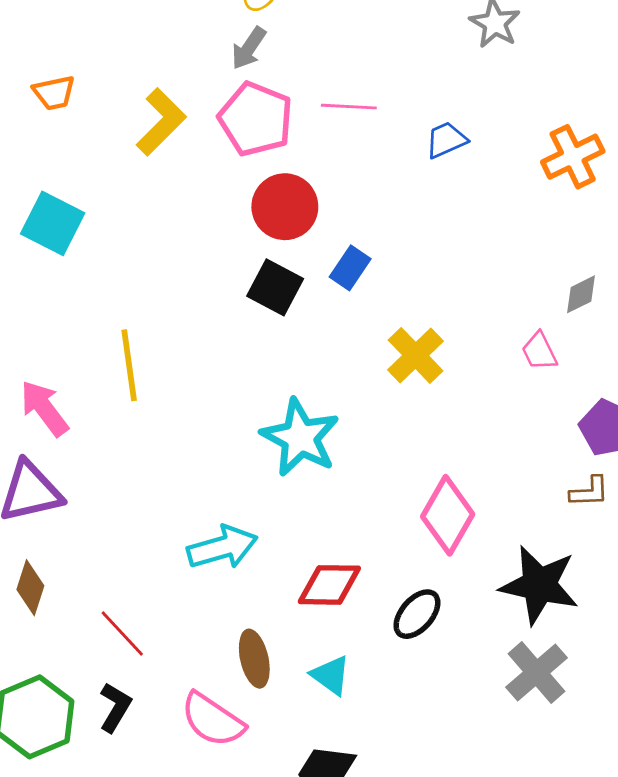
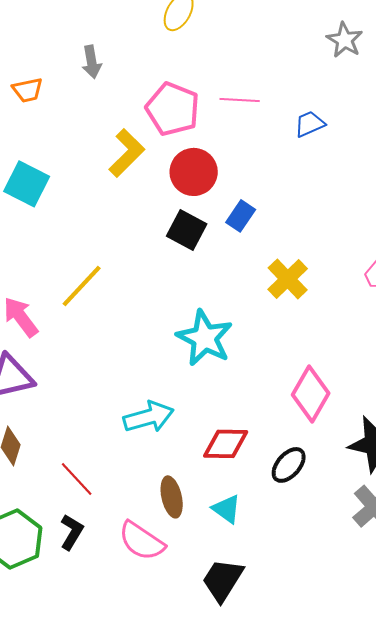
gray arrow: (249, 48) -> (92, 62), moved, turned -44
yellow L-shape: (161, 122) -> (127, 153), moved
yellow line: (129, 365) -> (82, 286), turned 51

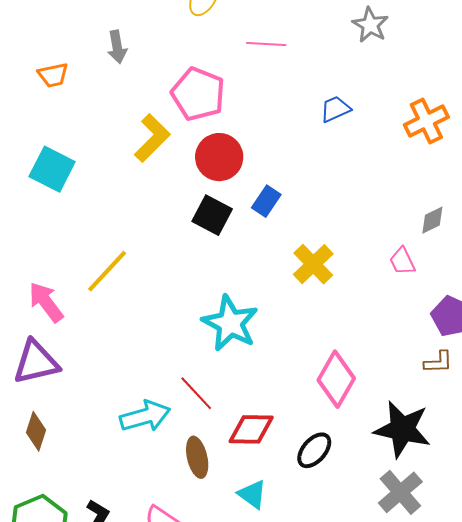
pink line: (240, 100) -> (266, 44), moved
cyan arrow: (149, 417) -> (145, 416), moved
red line: (77, 479) -> (196, 393), moved
brown ellipse: (172, 497) -> (197, 457), moved

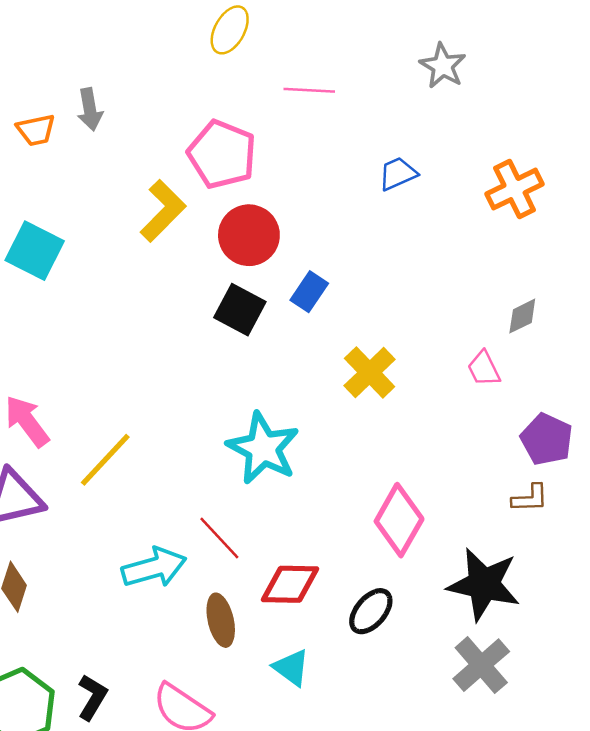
gray arrow: (117, 47) -> (90, 109), moved
yellow line: (107, 271) -> (105, 460), moved

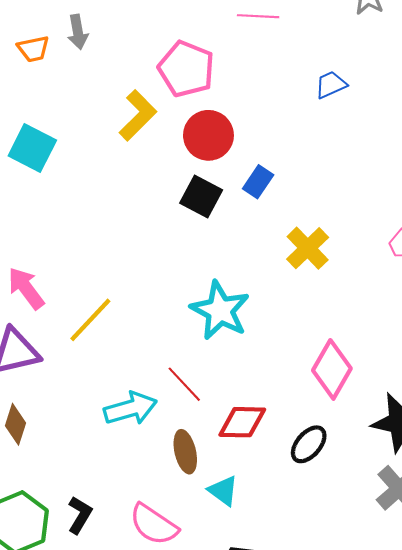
cyan triangle: (291, 668) -> (223, 491), moved

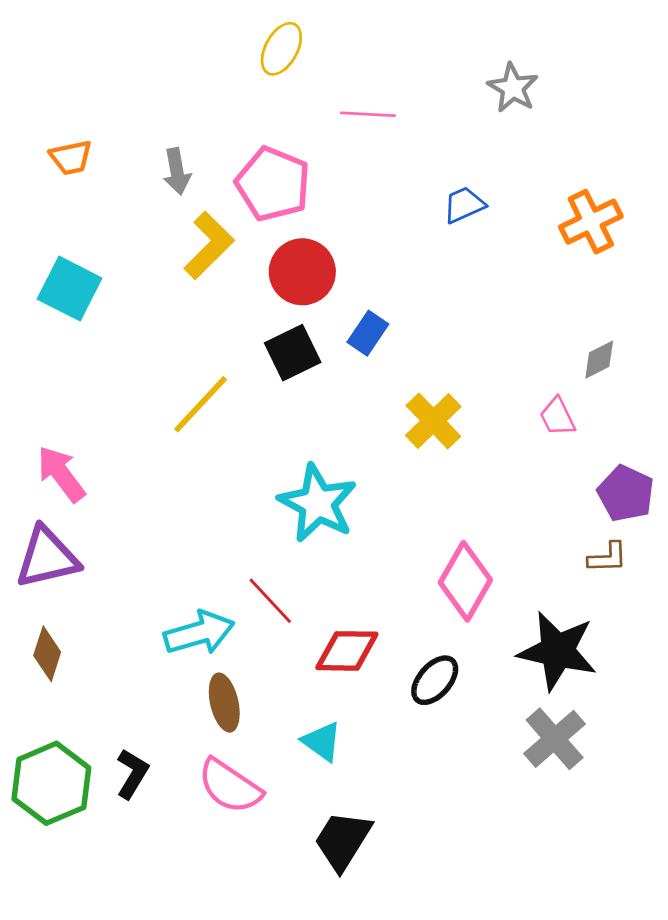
gray arrow: (78, 32) -> (177, 171), moved
black square: (201, 196) -> (293, 353), turned 36
yellow line: (90, 320) -> (201, 404), moved
brown ellipse: (185, 452) -> (224, 703), moved

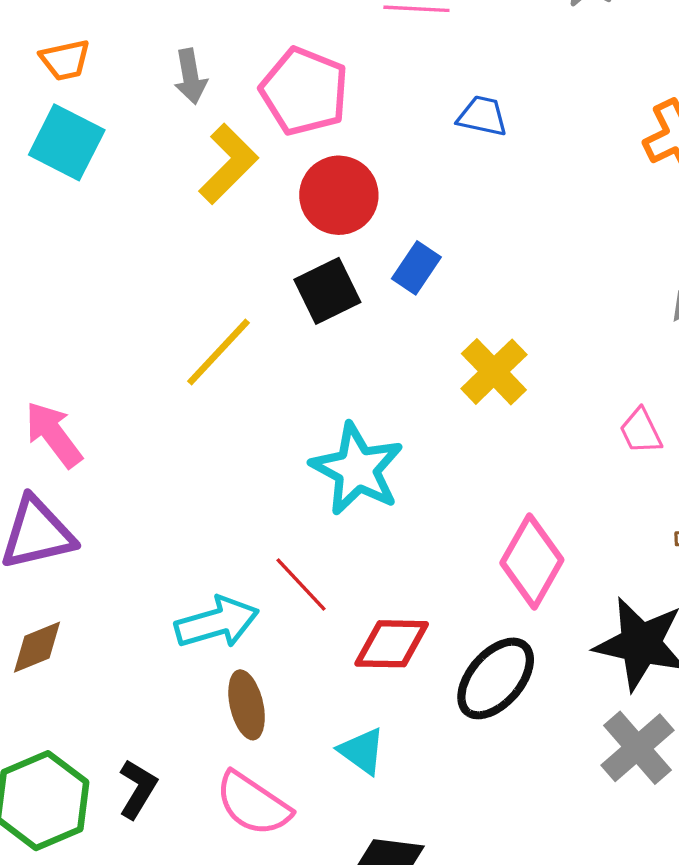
blue trapezoid: (464, 205) -> (482, 116), moved, turned 36
cyan square: (70, 289) -> (67, 142), moved
pink trapezoid: (557, 417) -> (641, 431), moved
brown diamond: (47, 654) -> (37, 647), turned 50
black ellipse: (435, 680) -> (496, 678), size x1.4

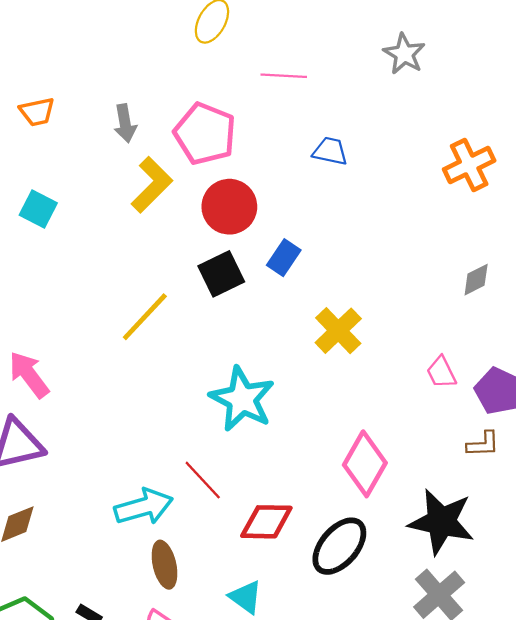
cyan square: (67, 142) -> (38, 209), moved, size x0.7

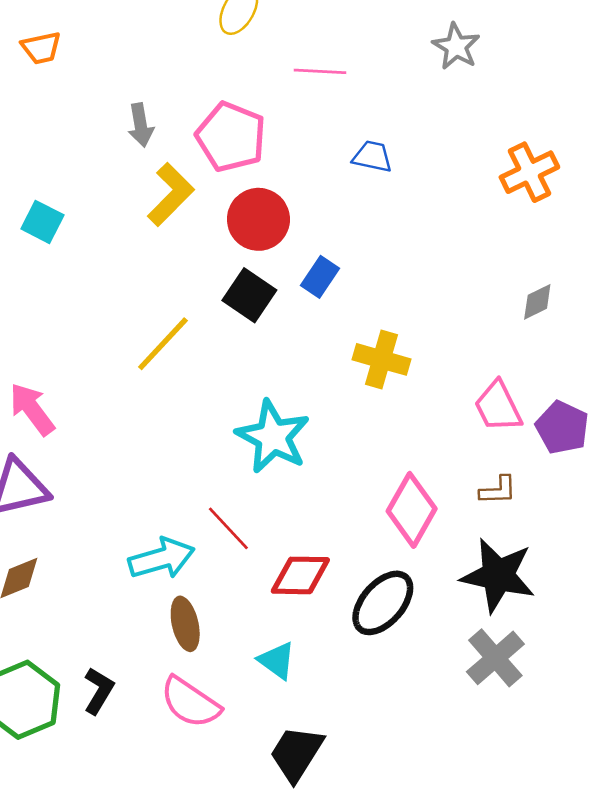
orange trapezoid: (37, 112) -> (41, 48), moved
black square: (221, 274) -> (249, 295), turned -30
yellow cross: (338, 331) -> (382, 359), turned -30
pink trapezoid: (441, 372) -> (498, 407), size x1.4
brown L-shape: (483, 444) -> (498, 490), moved

